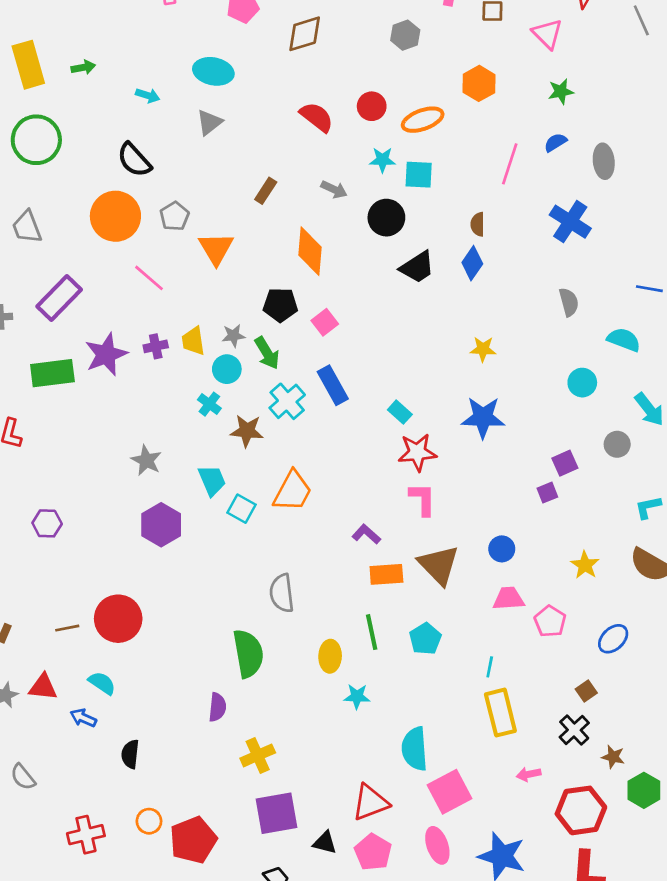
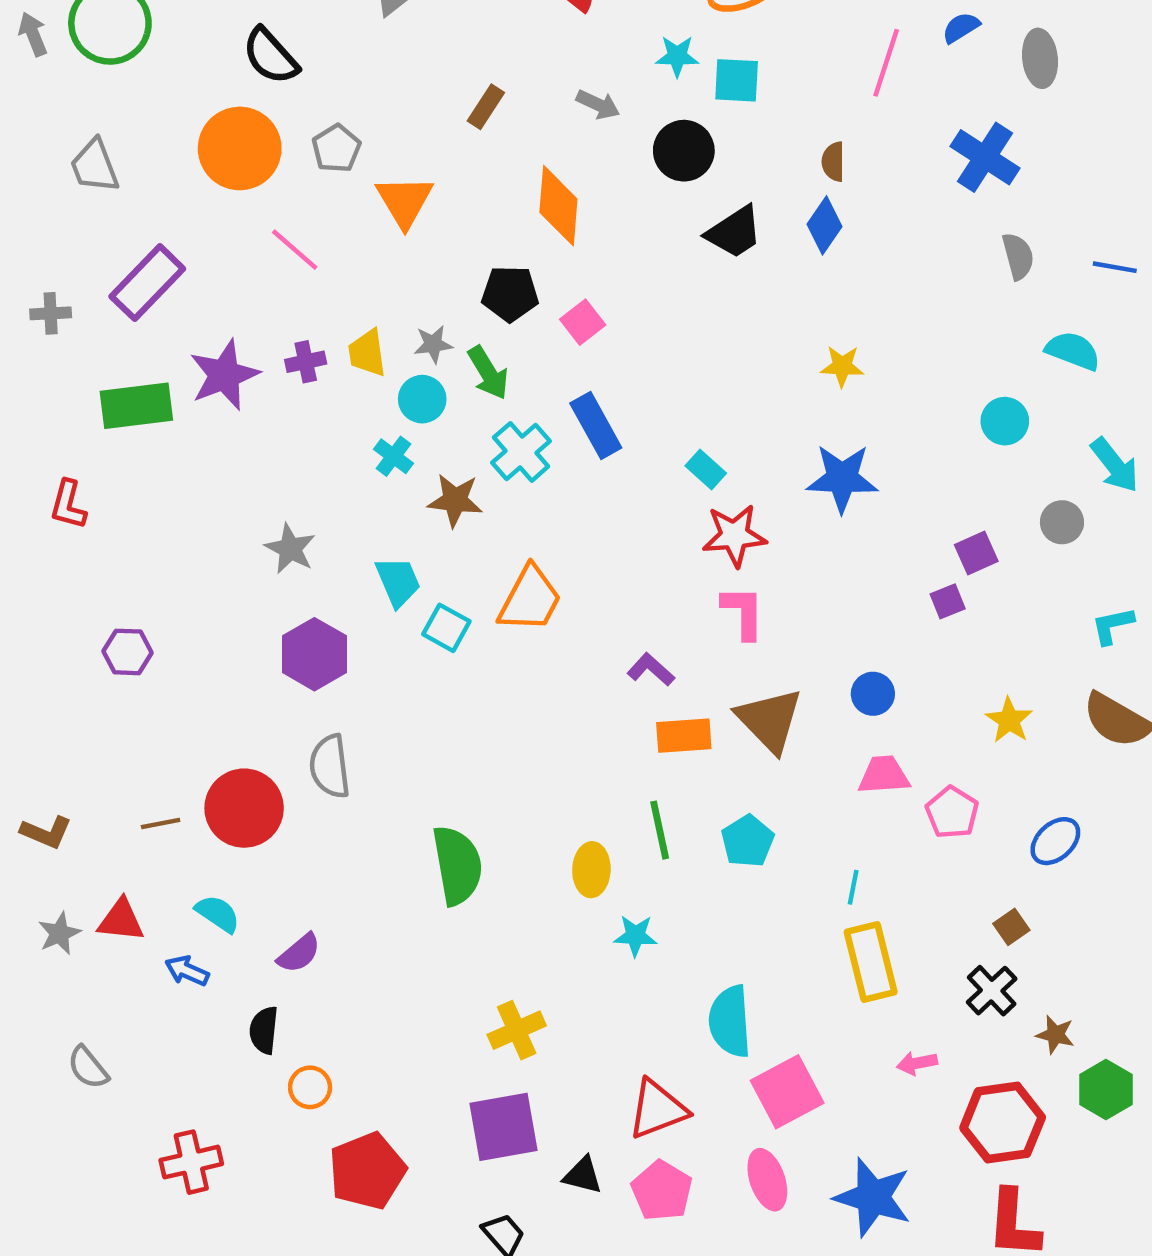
gray semicircle: (569, 302) -> (1018, 256), moved
gray semicircle: (282, 593) -> (330, 766), moved
purple semicircle: (217, 707) -> (299, 953), moved, turned 44
yellow cross: (258, 755) -> (517, 1030), moved
orange circle: (149, 821) -> (310, 1087), moved

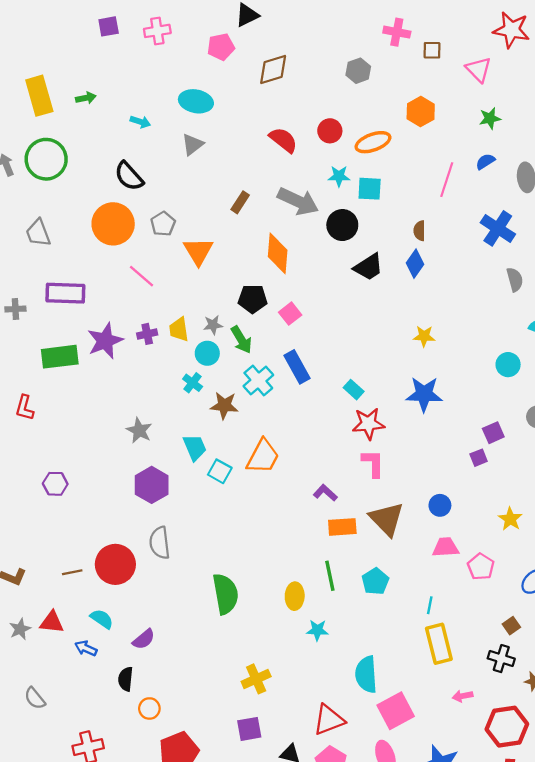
gray arrow: (598, 105) -> (298, 201), size x1.8
purple rectangle: (147, 283) -> (65, 293), turned 48
black cross: (992, 991) -> (501, 659), turned -30
purple square: (504, 1127) -> (249, 729), size x0.7

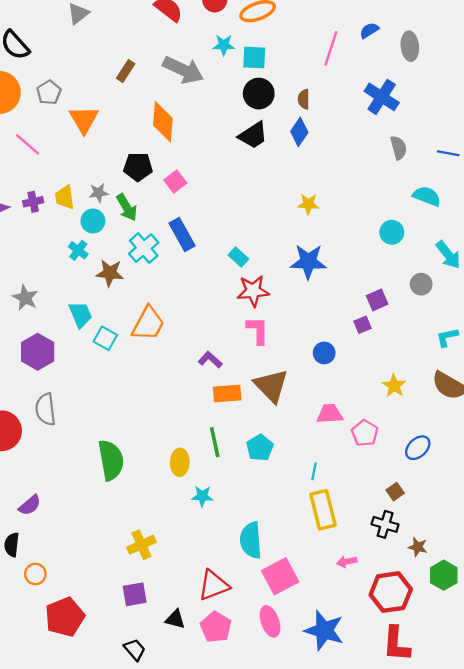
black circle: (342, 225) -> (259, 94), moved
blue circle: (440, 505) -> (324, 353), moved

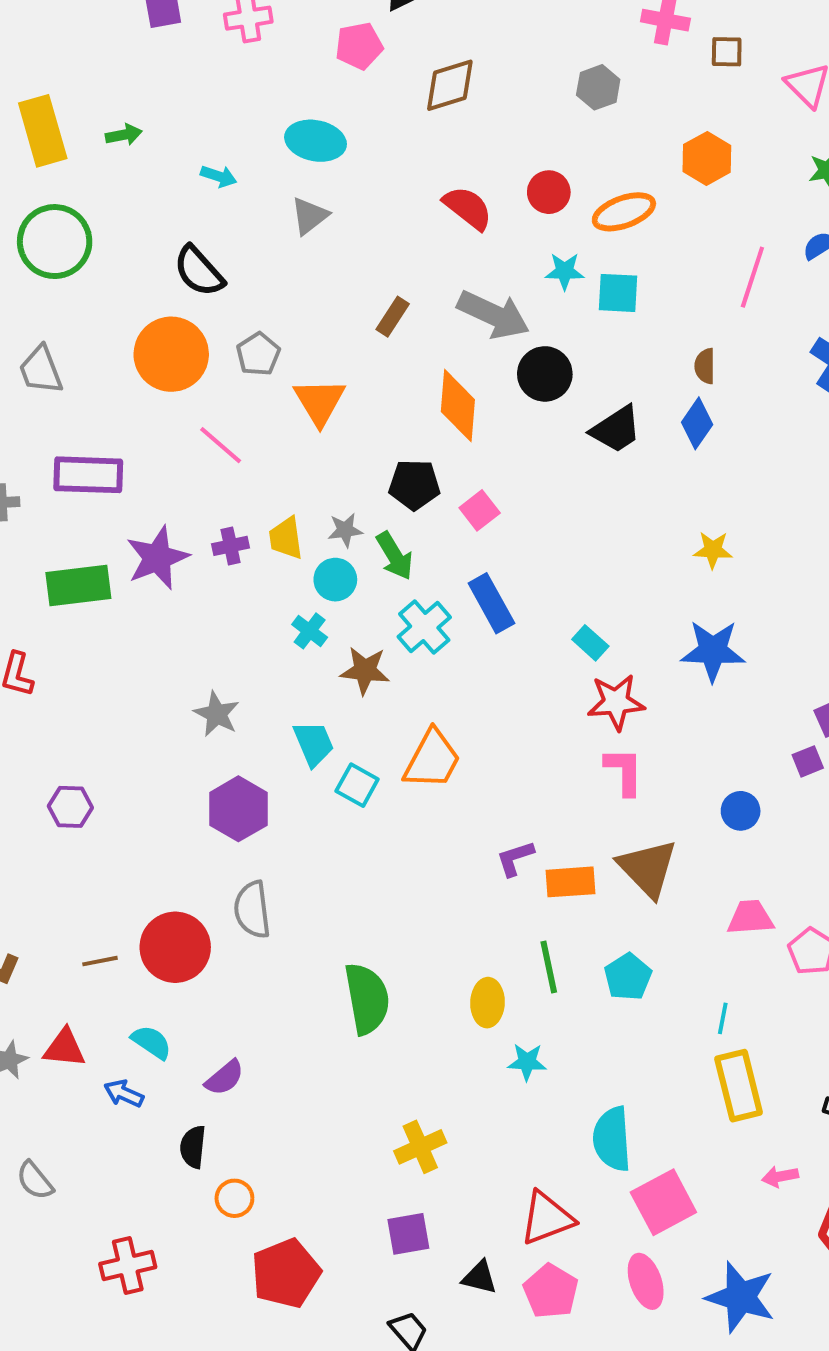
black circle: (259, 94) -> (545, 374), moved
purple L-shape: (210, 360) -> (515, 858), moved, turned -60

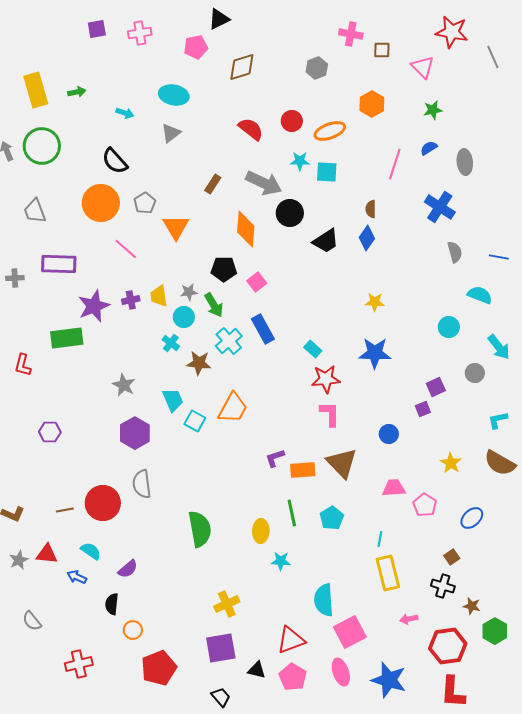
green rectangle: (78, 585) -> (67, 338), moved
purple square: (408, 1234) -> (221, 648), size x1.4

